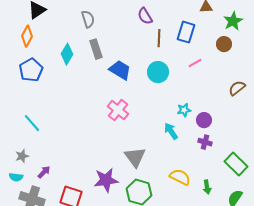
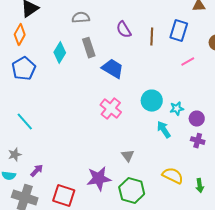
purple semicircle: (145, 16) -> (124, 30), moved
gray semicircle: (88, 19) -> (81, 18), turned -78
cyan circle: (158, 72) -> (152, 101), moved
gray triangle: (135, 157) -> (128, 156), size x0.6

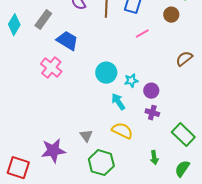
gray rectangle: (89, 48) -> (43, 20), turned 54
pink cross: (111, 109) -> (51, 68), moved
gray triangle: (128, 156) -> (86, 136), moved
yellow semicircle: (173, 176) -> (122, 131), moved
green hexagon: (132, 191) -> (101, 163), moved

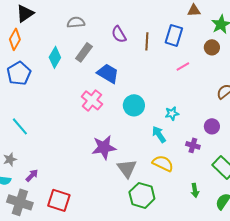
cyan circle: (106, 73) -> (134, 105), moved
purple circle: (151, 91) -> (212, 126), moved
gray triangle: (86, 136) -> (127, 168), size x1.5
purple star: (53, 151) -> (104, 147), moved

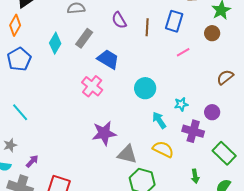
cyan circle: (134, 105) -> (145, 88), moved
cyan star: (172, 113) -> (181, 104), moved
purple cross: (193, 145) -> (193, 131), size x1.5
gray triangle: (127, 168) -> (127, 154), turned -40

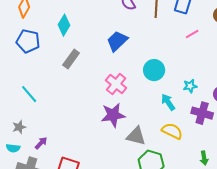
gray rectangle: (84, 38) -> (71, 59), moved
blue pentagon: (19, 59) -> (28, 41), turned -30
blue trapezoid: (108, 59) -> (117, 41), turned -75
pink cross: (92, 86) -> (116, 84), moved

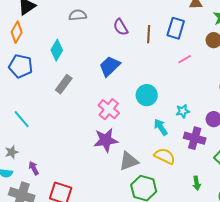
gray triangle: (136, 136) -> (129, 161), turned -35
purple arrow: (41, 143) -> (34, 168), turned -72

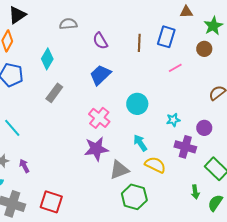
purple semicircle: (121, 27) -> (100, 41), moved
cyan arrow: (161, 127) -> (140, 143), moved
purple arrow: (34, 168) -> (24, 166), moved
green arrow: (197, 183) -> (195, 192), moved

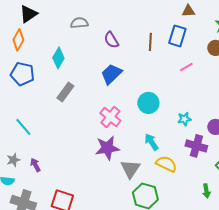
brown triangle: (186, 12) -> (188, 11), moved
gray triangle: (119, 170) -> (130, 169), turned -35

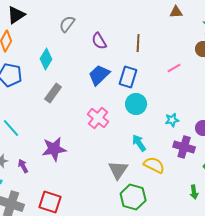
gray semicircle: (79, 23) -> (67, 24), turned -48
blue rectangle: (177, 36) -> (128, 77), moved
purple star: (107, 148) -> (54, 149), moved

